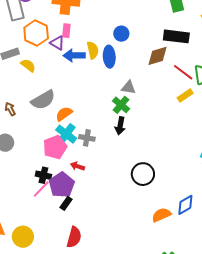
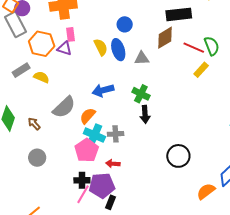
blue arrow: (74, 55) -> (103, 90), moved
gray triangle: (129, 87) -> (142, 58), moved
purple pentagon: (62, 185) -> (102, 185), turned -30

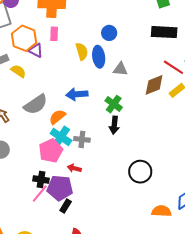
brown diamond: (165, 38) -> (154, 85), moved
purple triangle: (64, 48) -> (36, 50), moved
orange semicircle: (206, 191) -> (161, 211), turned 30

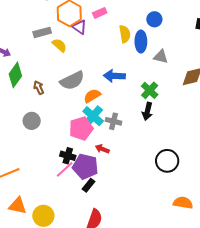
pink rectangle: (54, 34) -> (100, 13), turned 56

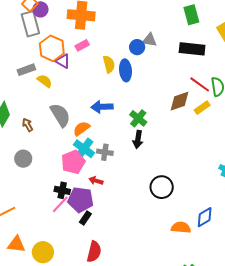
gray triangle: (161, 57) -> (150, 40), moved
gray semicircle: (72, 81) -> (60, 115), turned -90

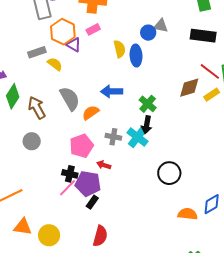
brown arrow: (28, 125) -> (37, 108), size x1.6
cyan cross: (84, 149) -> (137, 137), moved

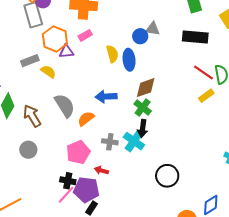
purple triangle: (74, 45) -> (66, 52), turned -35
brown diamond: (189, 88) -> (146, 88), moved

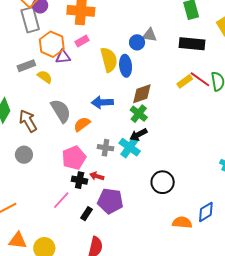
yellow semicircle: (112, 54) -> (109, 60), size x1.4
yellow rectangle: (206, 96) -> (185, 81), moved
black arrow: (143, 128) -> (138, 135), turned 54
black cross: (68, 181) -> (80, 180), moved
purple pentagon: (86, 190) -> (110, 201), moved

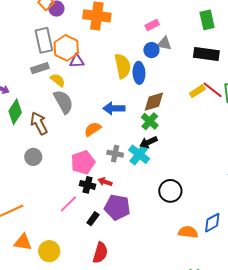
gray rectangle: (30, 20) -> (44, 40), moved
pink rectangle: (82, 41) -> (152, 25), moved
gray semicircle: (61, 111) -> (63, 102), moved

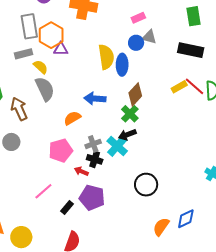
brown diamond: (154, 102) -> (135, 94), turned -35
gray cross: (115, 154) -> (93, 144), turned -35
black cross: (88, 185) -> (95, 159), moved
orange semicircle: (188, 232) -> (161, 227), turned -66

